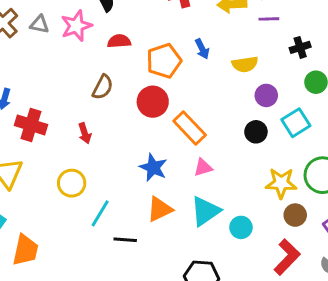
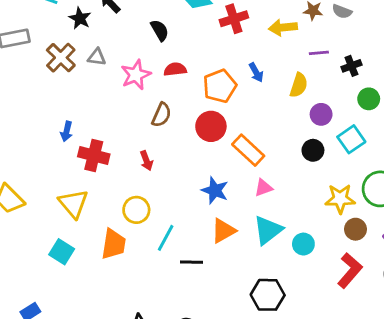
purple line: (269, 19) -> (319, 53), moved
pink star: (76, 26) -> (136, 75), moved
yellow semicircle: (245, 64) -> (299, 85), turned -60
orange trapezoid: (25, 250) -> (114, 244), moved

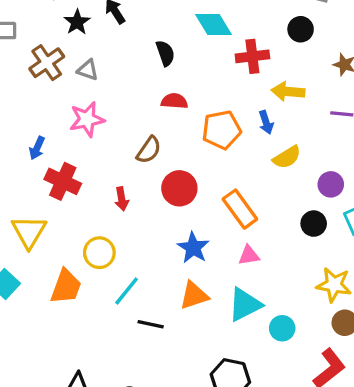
yellow arrow: (283, 27) -> (288, 92), moved
pink star: (136, 75) -> (87, 119), moved
yellow semicircle: (299, 85) -> (287, 157), moved, turned 30
red circle: (211, 126) -> (179, 188), moved

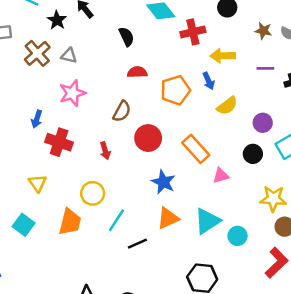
yellow triangle: (29, 232) -> (37, 183), size x0.7
pink triangle: (249, 255) -> (221, 176), moved
black line: (151, 324) -> (137, 244), turned -30

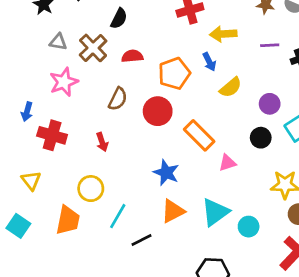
black semicircle: (126, 37) -> (119, 18), turned 54
brown cross: (37, 53) -> (93, 48), moved
red circle: (148, 138) -> (158, 111), moved

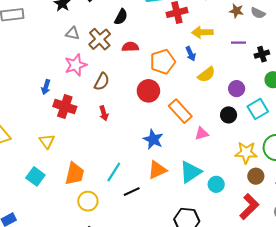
brown semicircle: (118, 99) -> (102, 82), moved
yellow circle: (91, 189) -> (88, 201), moved

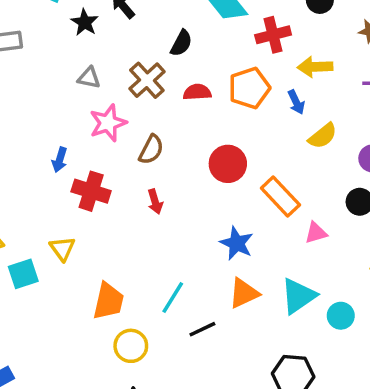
gray triangle: (73, 33) -> (89, 78), moved
orange pentagon: (163, 62) -> (249, 88), moved
cyan square: (35, 176) -> (23, 274), moved, turned 36

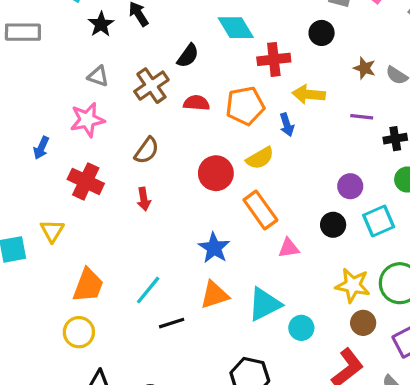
pink star: (108, 123) -> (87, 120), moved
yellow semicircle: (323, 136) -> (260, 158), moved
blue arrow: (60, 160) -> (41, 148), moved
yellow circle: (131, 346) -> (79, 332), moved

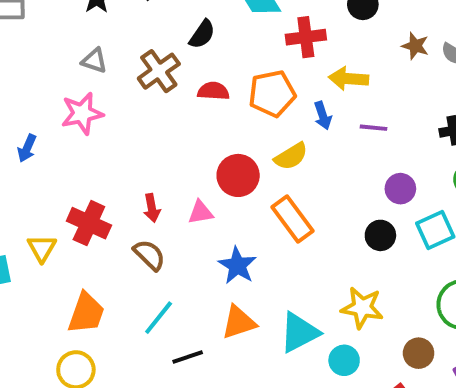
purple line: (362, 117) -> (374, 128), moved
brown semicircle: (147, 150) -> (149, 255), moved, turned -80
red cross: (86, 181) -> (89, 223), moved
pink triangle: (289, 248) -> (201, 212), moved
yellow star: (353, 285) -> (362, 308), moved

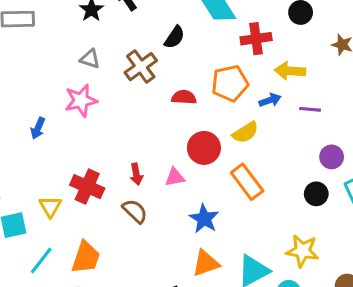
red semicircle: (213, 91) -> (184, 97), moved
blue arrow: (323, 116) -> (270, 100), turned -90
cyan line: (159, 318) -> (41, 260), moved

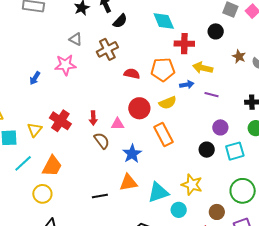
black semicircle: (175, 37) -> (120, 21), moved
brown semicircle: (135, 211) -> (102, 141), moved

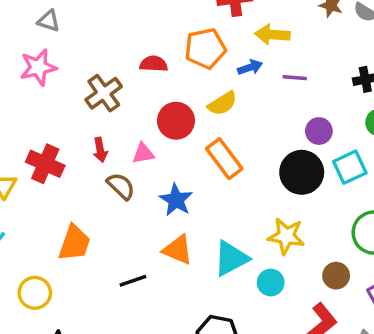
brown cross: (107, 49) -> (104, 93), moved
black circle: (207, 150) -> (302, 172), size x1.6
orange trapezoid: (52, 166) -> (74, 243), moved
orange triangle: (128, 182) -> (178, 250), turned 42

